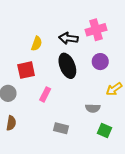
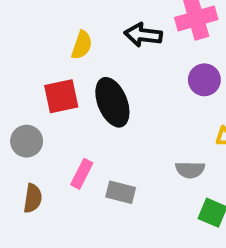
black ellipse: (67, 66) -> (112, 102), moved
pink rectangle: (45, 94) -> (82, 174), moved
gray rectangle: (61, 128) -> (121, 192), moved

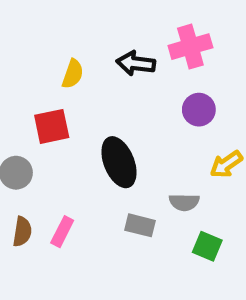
black ellipse: (112, 102) -> (119, 162), moved
pink rectangle: (82, 174) -> (62, 232), moved
gray rectangle: (121, 192) -> (140, 225), moved

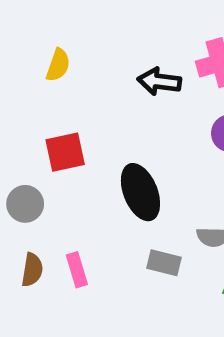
yellow semicircle: (73, 74) -> (58, 65), moved
pink rectangle: (62, 232) -> (77, 270), turned -44

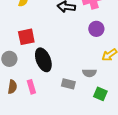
black ellipse: (140, 192) -> (43, 60), moved

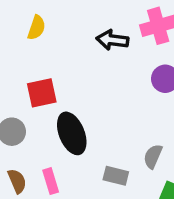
gray semicircle: (89, 73) -> (153, 156), turned 112
brown semicircle: (12, 87) -> (17, 181), turned -32

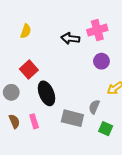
red square: (42, 93) -> (29, 69), turned -30
gray rectangle: (116, 176) -> (72, 118), size x1.5

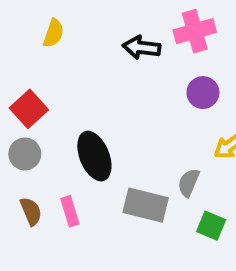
red square: (29, 69) -> (29, 109), moved

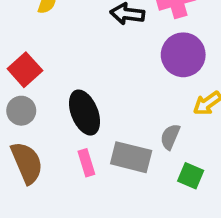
purple circle: (203, 93) -> (183, 55), size x1.5
brown semicircle: (31, 211) -> (27, 163), size x1.6
pink rectangle: (70, 211) -> (86, 163), moved

